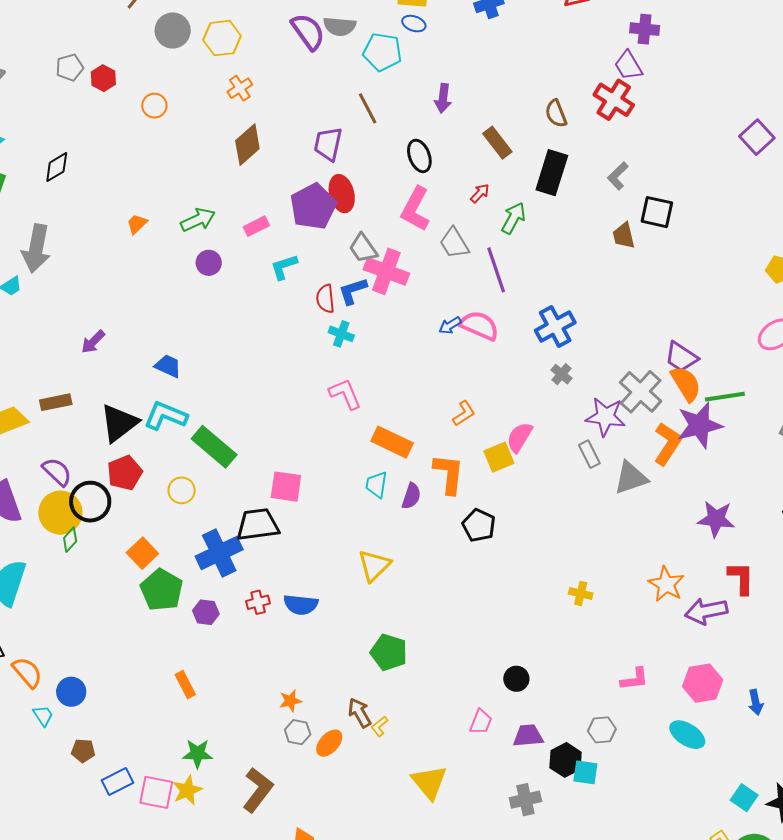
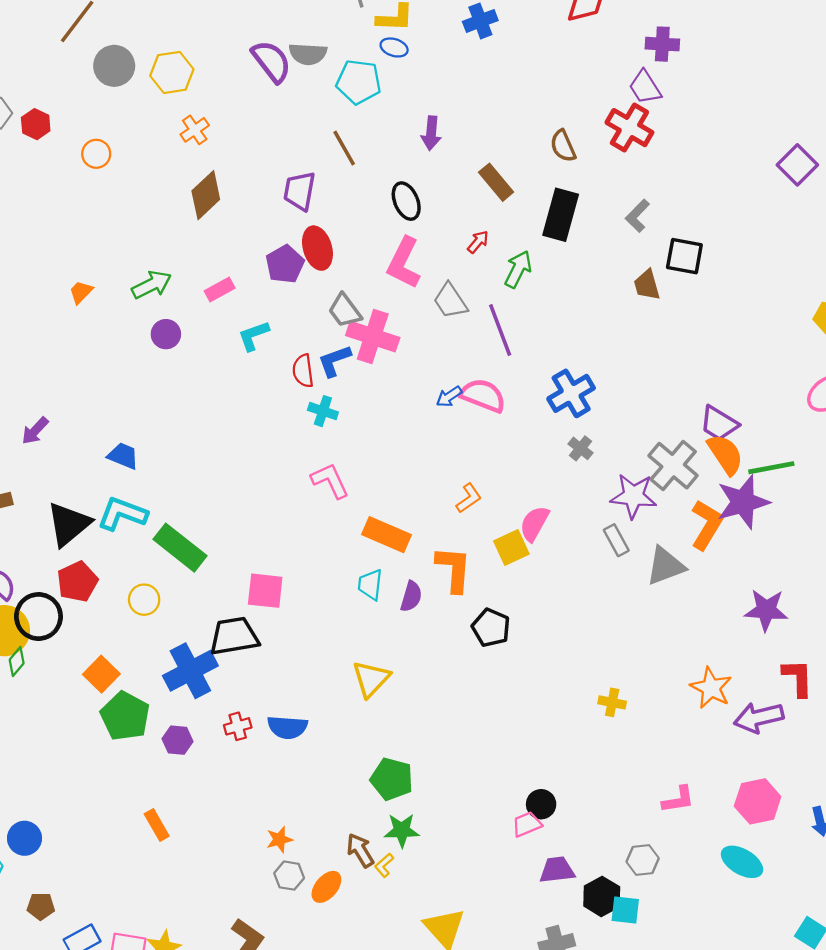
purple pentagon: (313, 206) -> (285, 264), size x0.7
pink trapezoid: (481, 722) -> (527, 824), moved, turned -132
green star: (197, 754) -> (402, 830), moved

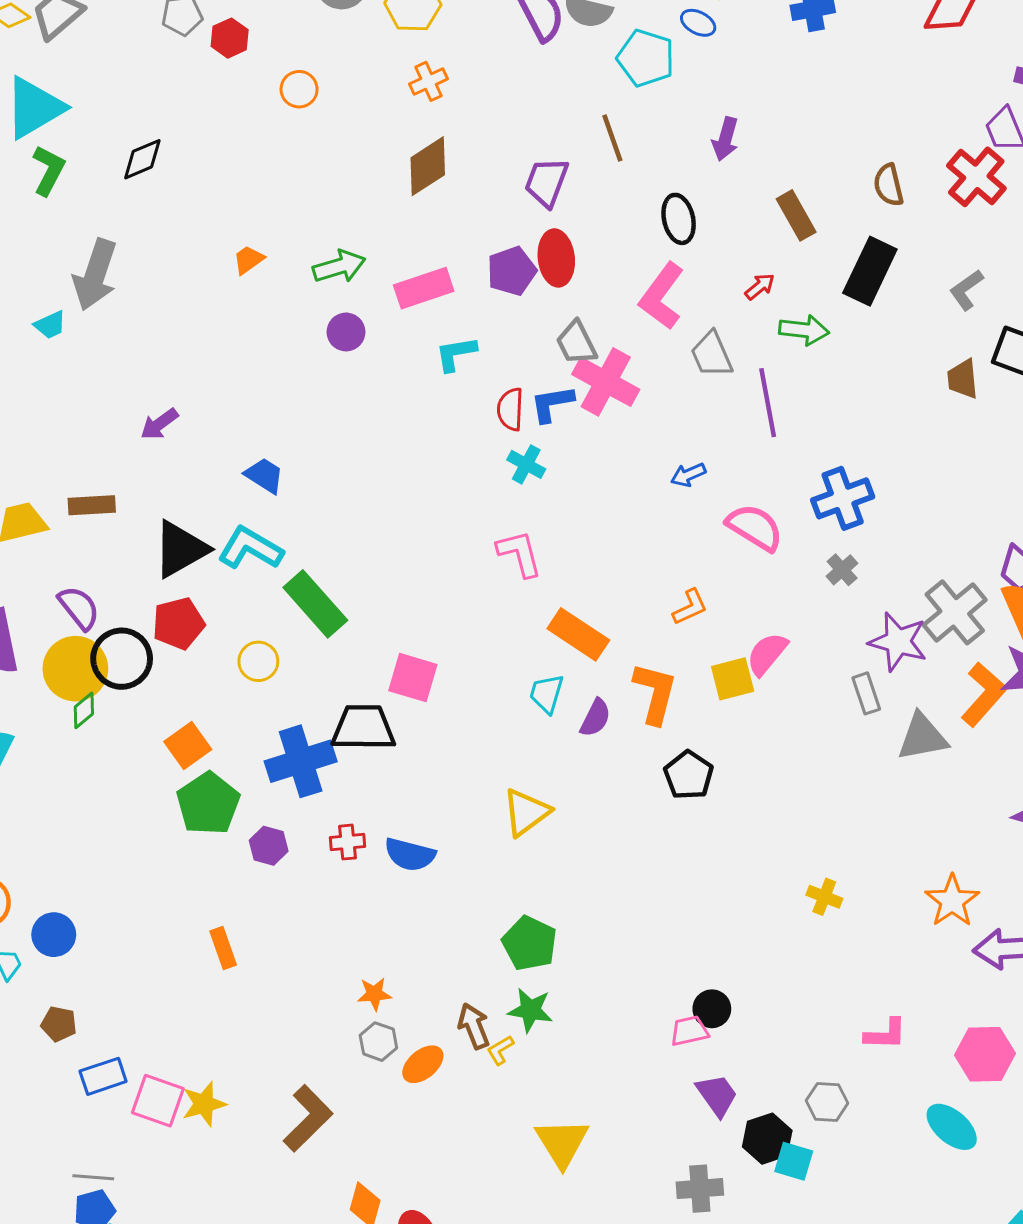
green arrow: (518, 269) -> (804, 330), turned 60
pink rectangle: (220, 290) -> (424, 288), size x1.5
pink semicircle: (483, 395) -> (755, 527), moved
purple trapezoid: (557, 870) -> (717, 1095), turned 51

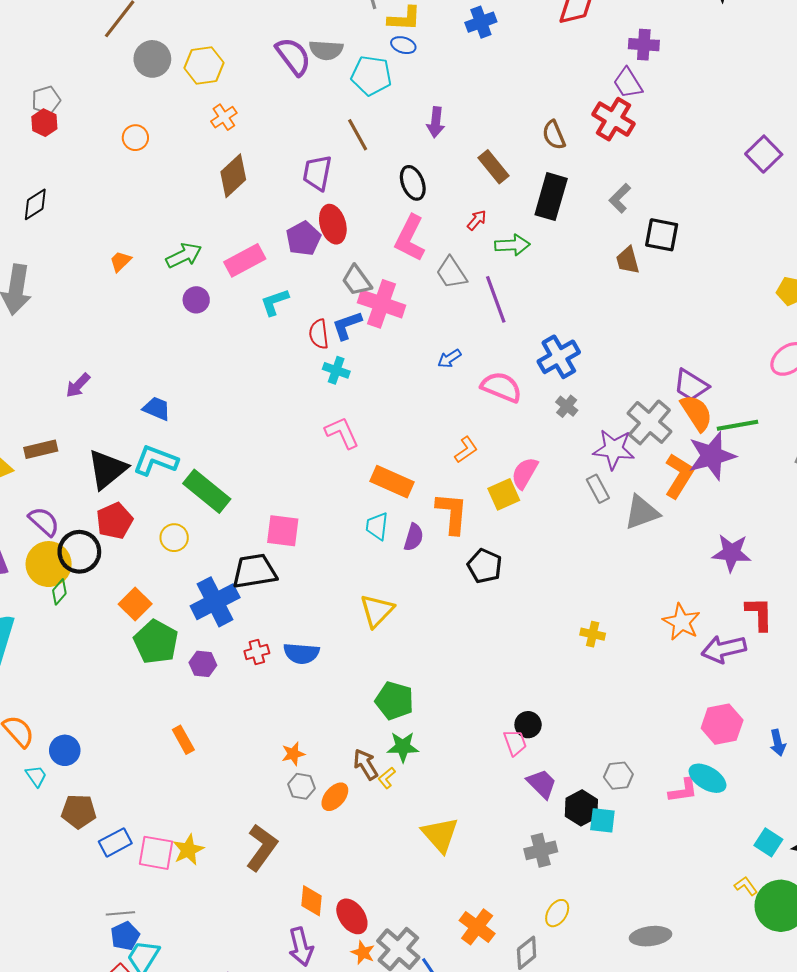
red hexagon: (230, 38) -> (44, 123), moved
brown pentagon: (59, 1024) -> (79, 811), size x1.4
pink trapezoid: (689, 1031) -> (515, 743), turned 92
pink L-shape: (886, 1034) -> (683, 791), moved

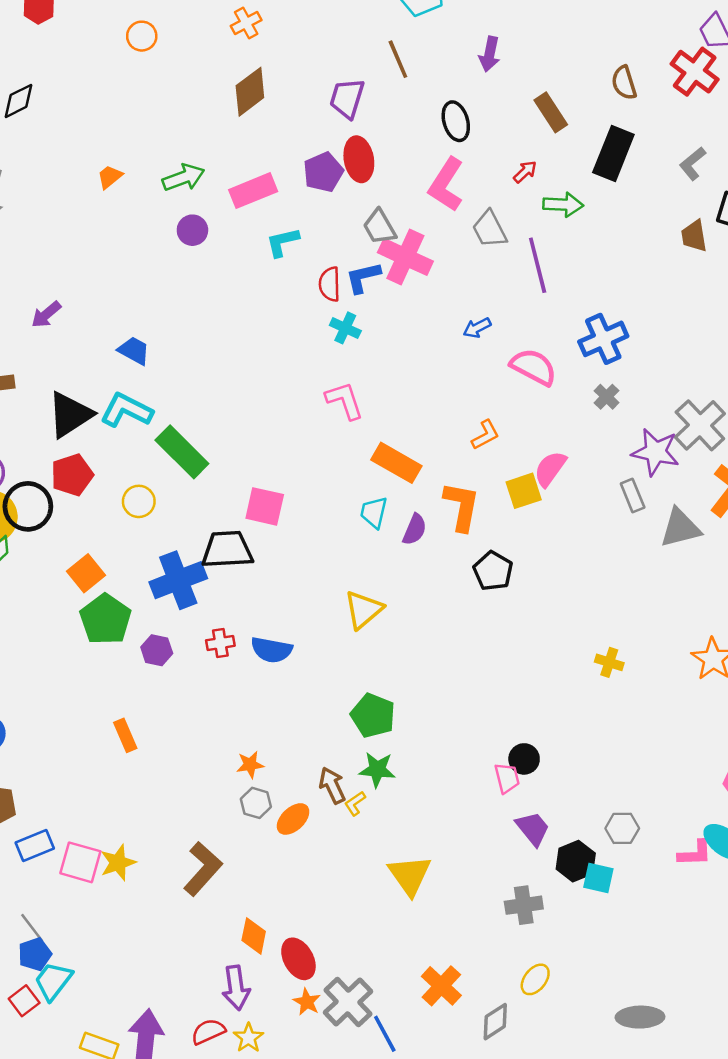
gray line: (120, 913) -> (32, 928), turned 52

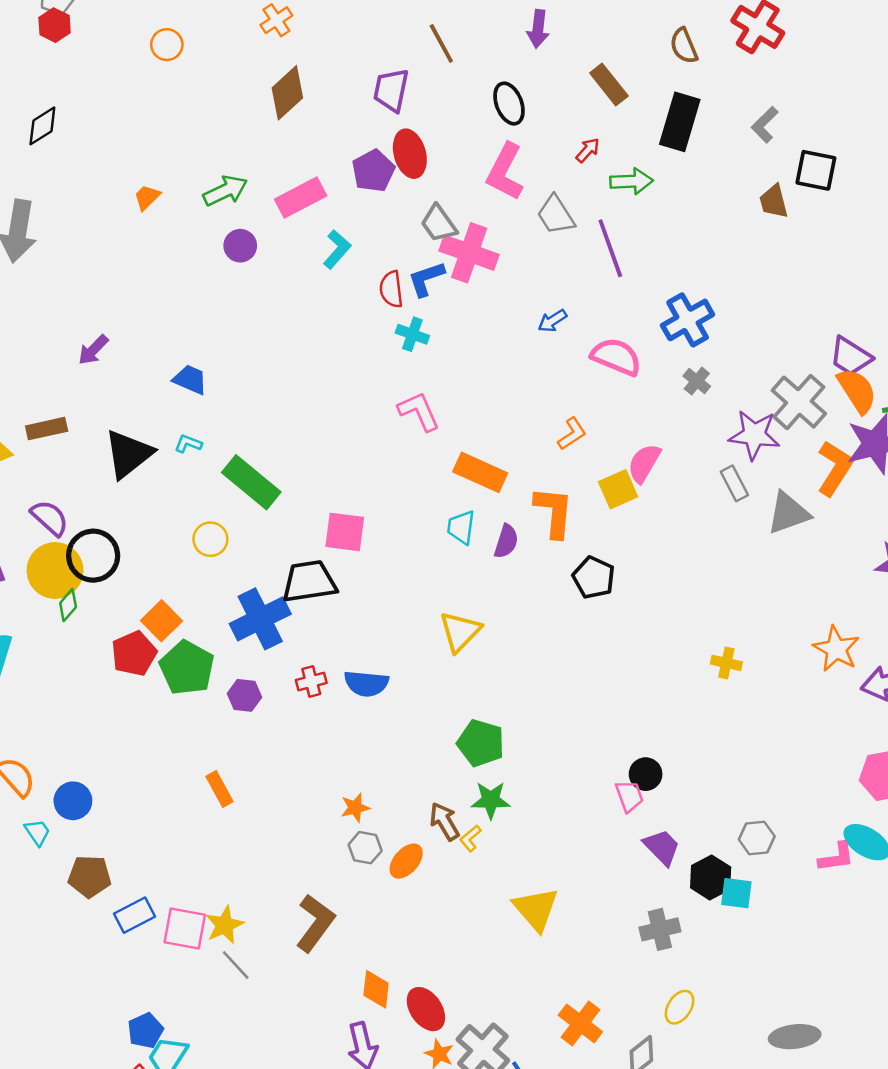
cyan L-shape: (283, 242) -> (337, 249), turned 150
cyan L-shape: (126, 410) -> (188, 444), size x0.5
red pentagon: (72, 475) -> (134, 654), moved
gray line: (32, 928) -> (236, 965), moved

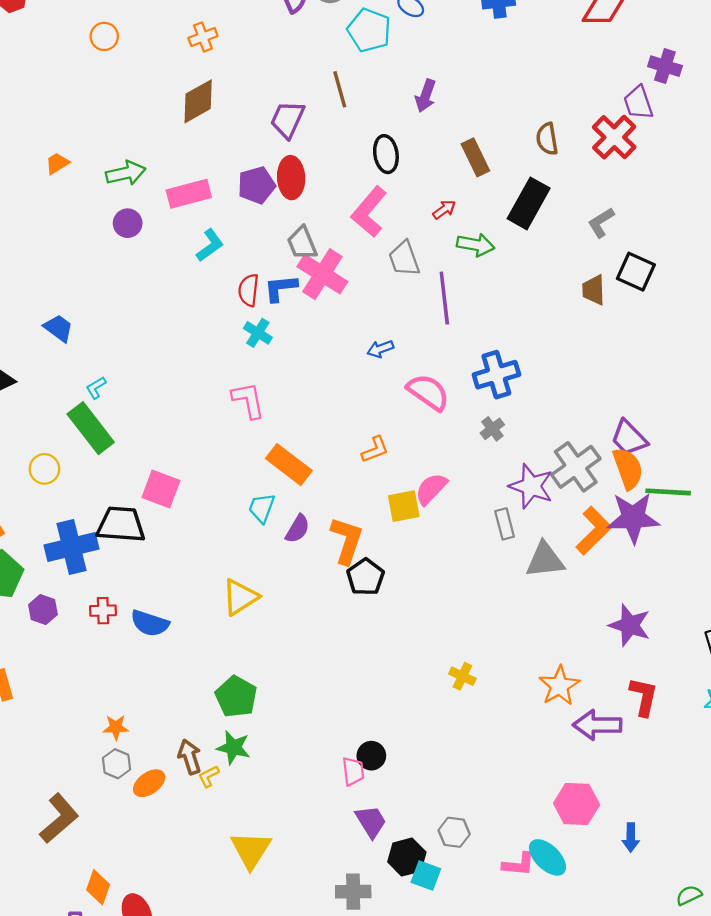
cyan L-shape: (188, 444) -> (96, 388), moved, turned -65
orange L-shape: (554, 512) -> (347, 540), moved

